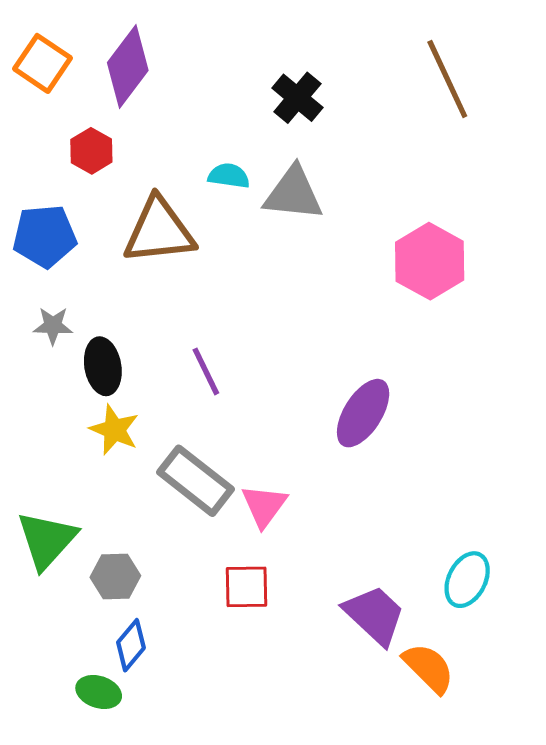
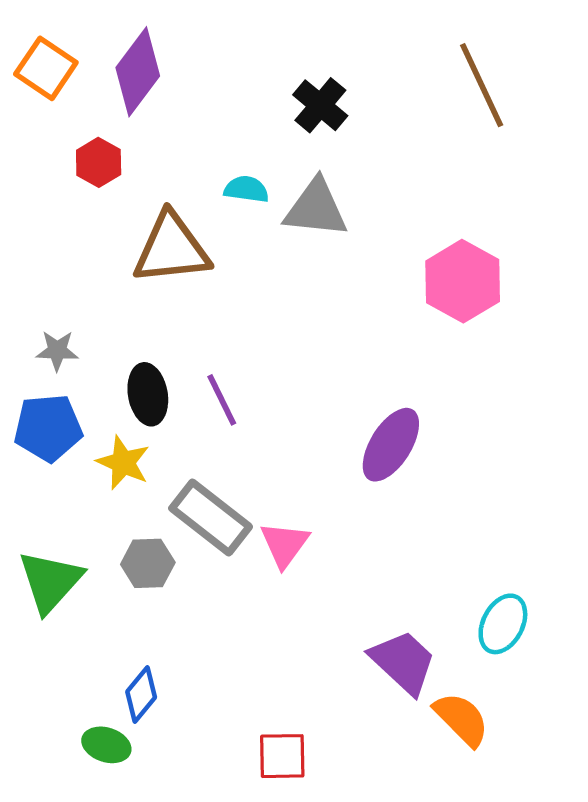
blue pentagon: (45, 236) -> (48, 428), moved
black ellipse: (103, 366) -> (148, 394), moved
gray hexagon: (115, 576) -> (148, 563), moved
red square: (246, 587) -> (282, 756), moved

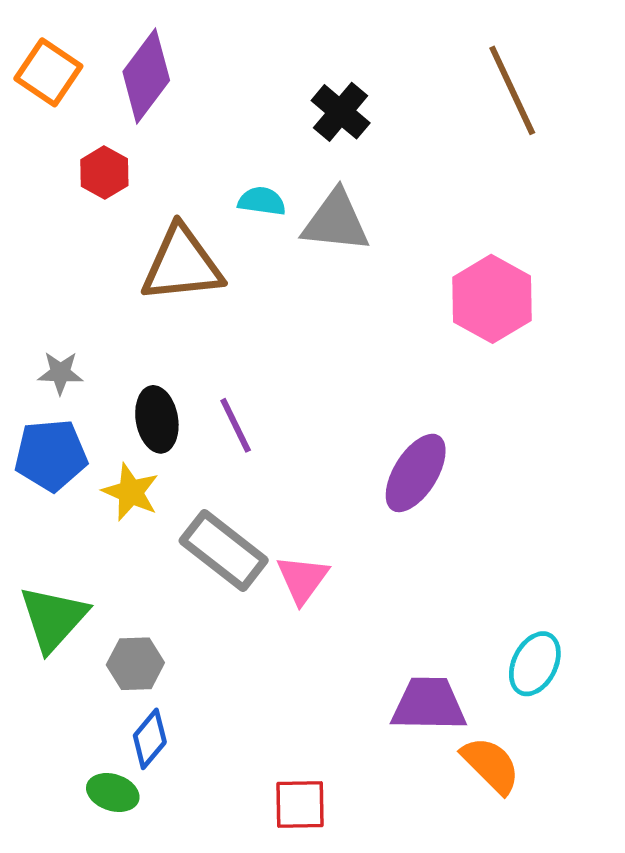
gray hexagon: (148, 563) -> (135, 664), moved
purple trapezoid: (403, 662) -> (429, 704), turned -42

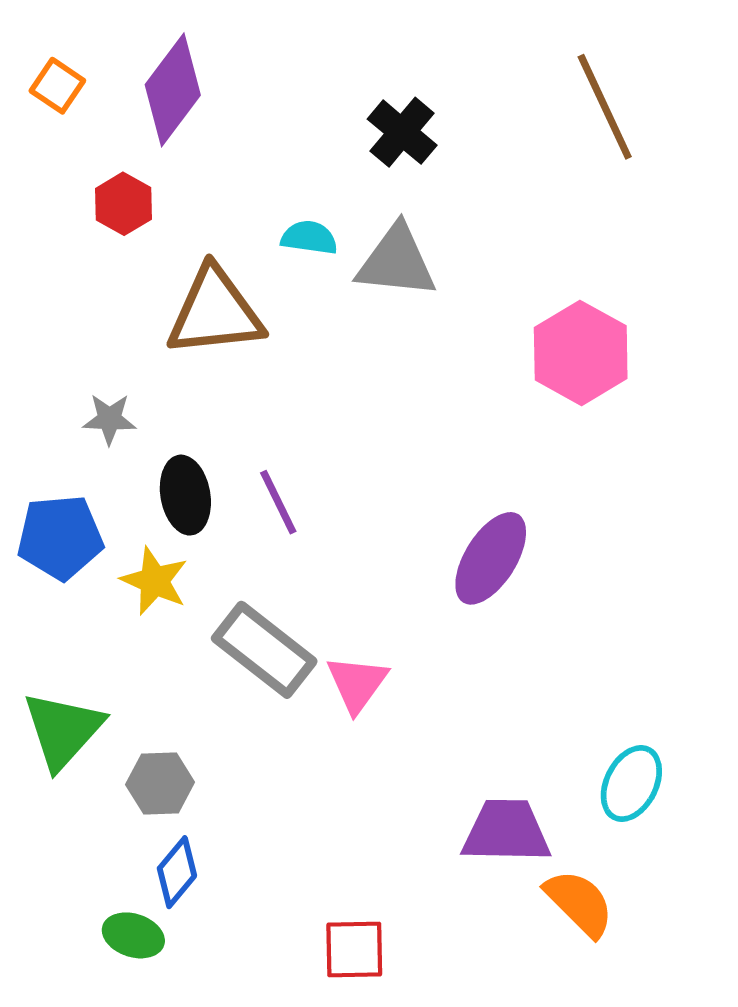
orange square: (48, 72) -> (57, 86), size x0.7
gray star: (60, 373) -> (109, 419), moved

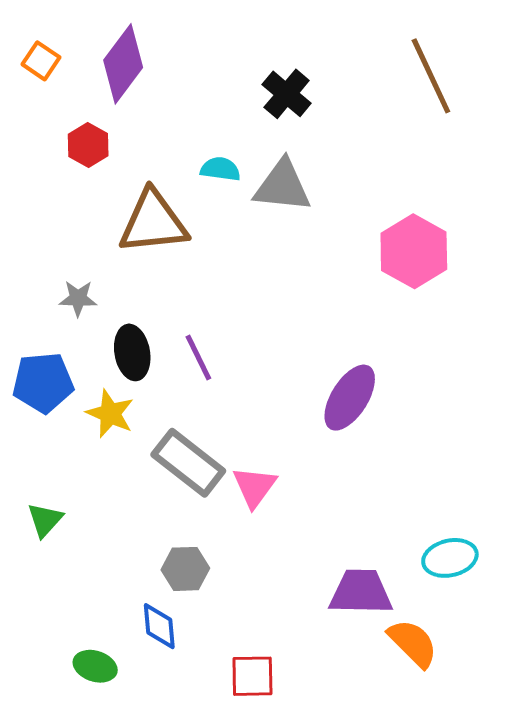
green triangle: (63, 730) -> (45, 520), size x0.6
gray hexagon: (160, 783) -> (185, 569), moved
cyan ellipse: (631, 783) -> (450, 558), turned 50
blue diamond: (177, 872) -> (159, 626), moved, turned -45

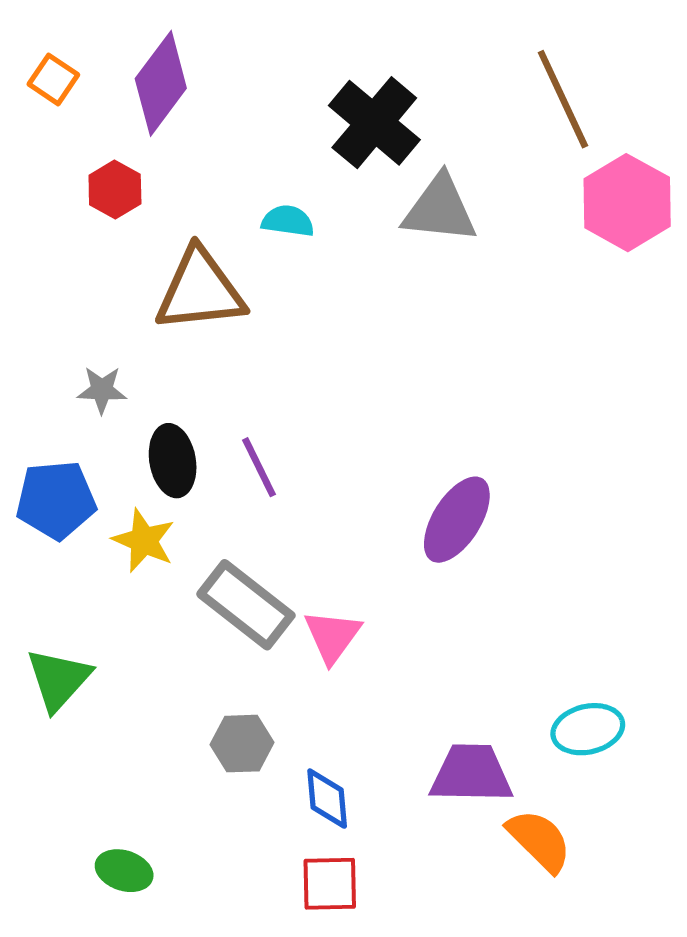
black cross: (287, 94) -> (374, 123), size x1.4
gray triangle: (283, 186) -> (440, 209), moved
pink hexagon: (414, 251) -> (627, 203), moved
green triangle: (45, 520) -> (59, 679), size x1.4
blue diamond: (159, 626) -> (327, 799), moved

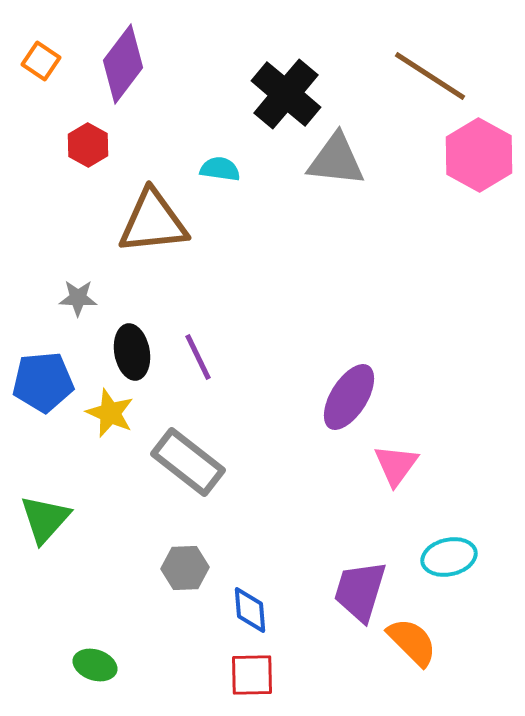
brown line: (563, 99) -> (430, 76), turned -32
pink triangle: (332, 636) -> (396, 465), moved
purple trapezoid: (471, 774) -> (360, 591), turned -74

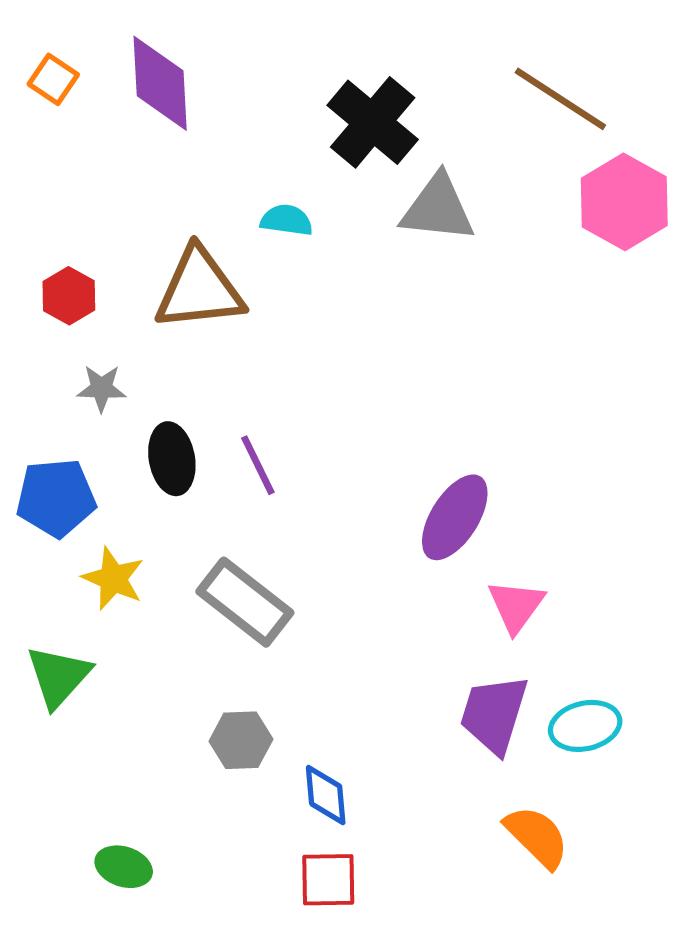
purple diamond: (123, 64) -> (160, 83), turned -40
red hexagon: (88, 145) -> (69, 296), moved
yellow star: (110, 413) -> (113, 579), moved
purple trapezoid: (360, 591) -> (494, 714), moved

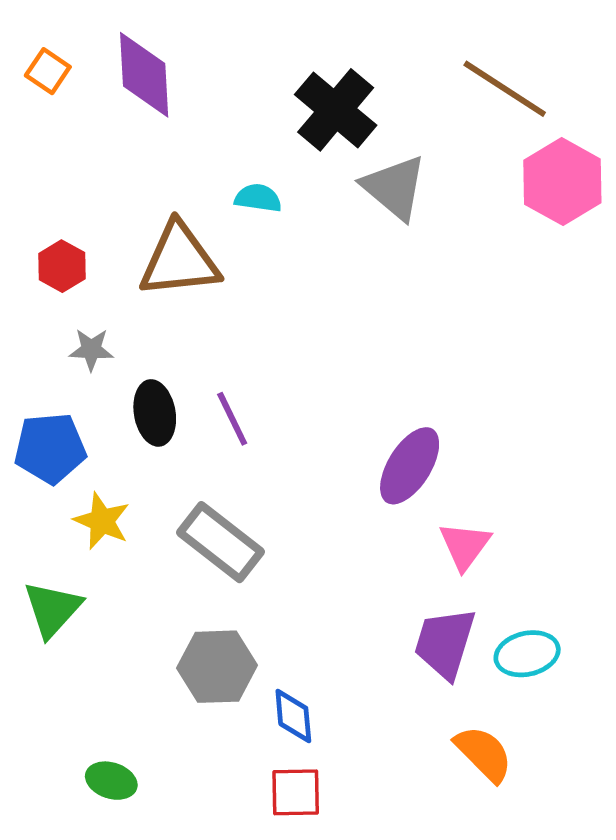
gray triangle: (438, 208) -> (394, 187), turned 34
gray hexagon: (241, 740) -> (217, 667), size x1.4

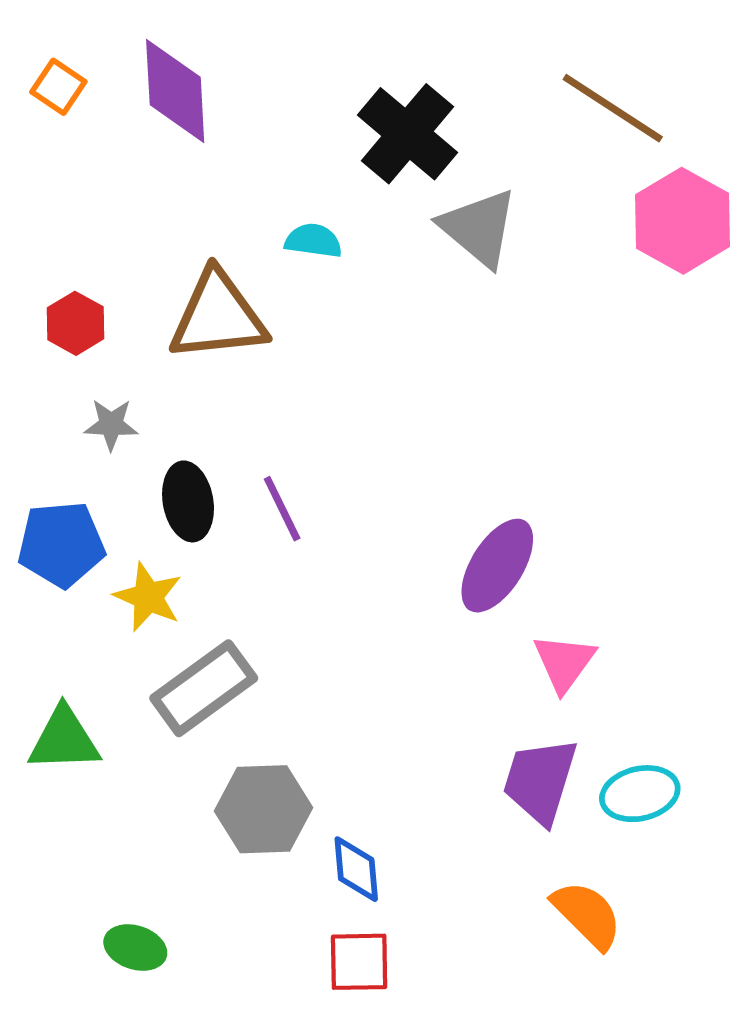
yellow star: (102, 521) -> (148, 597), moved
gray rectangle: (220, 542) -> (204, 688), moved, turned -74
green triangle: (53, 609) -> (64, 739), turned 46

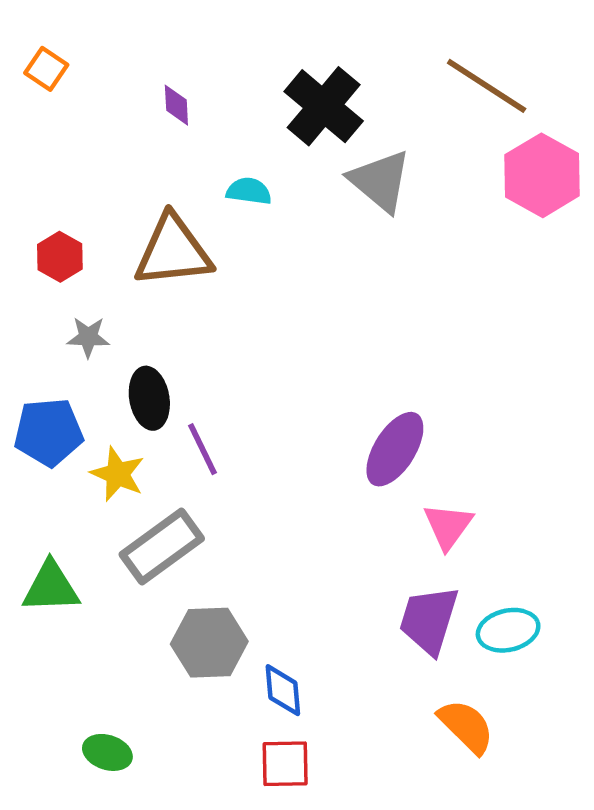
purple diamond: (175, 91) -> (176, 105), moved, size x0.5
purple line: (282, 509) -> (203, 449), moved

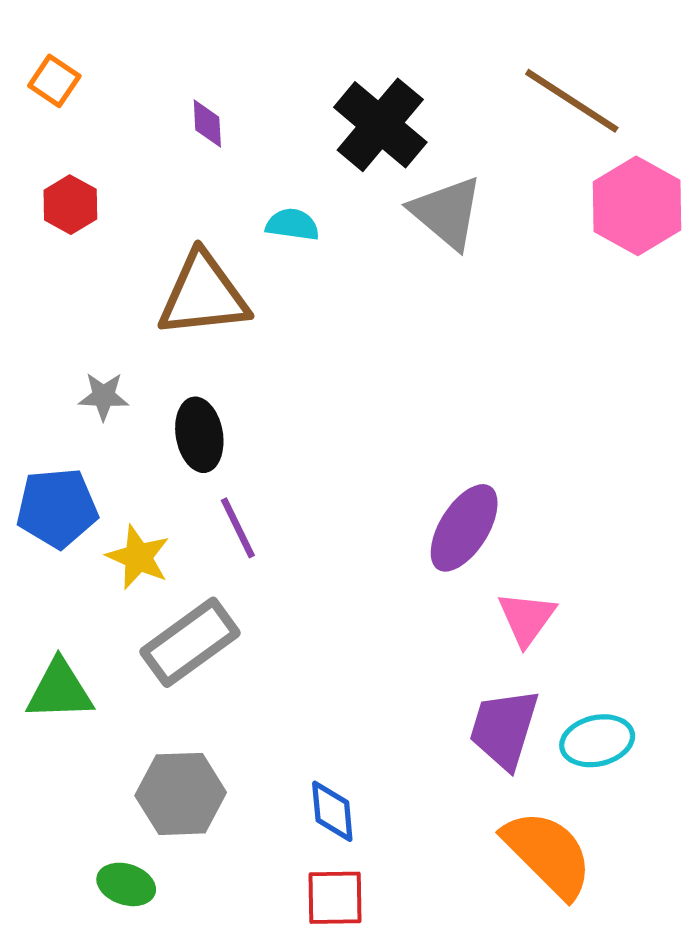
red hexagon: (60, 257) -> (70, 205), moved
black ellipse: (149, 398) -> (199, 435), moved
gray hexagon: (209, 643) -> (181, 794), moved
orange semicircle: (466, 726) -> (548, 854), size x1.4

